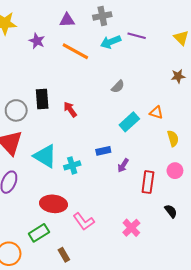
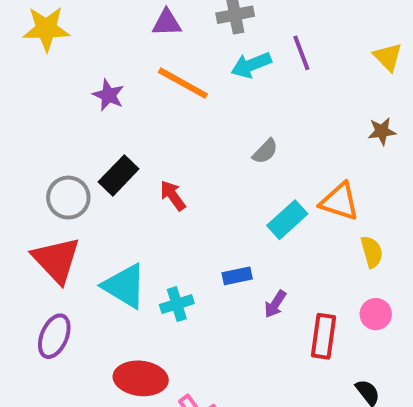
purple line: (137, 36) -> (301, 53), turned 54
purple star: (37, 41) -> (108, 95), moved
black rectangle: (42, 99) -> (119, 175), turned 48
orange triangle: (156, 113) -> (340, 202), size x1.5

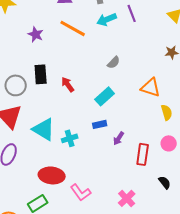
black rectangle: (119, 175) -> (41, 74), turned -48
cyan rectangle: (287, 220) -> (105, 96), moved

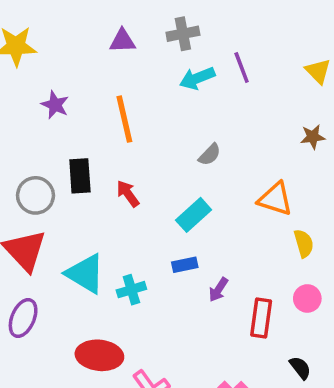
orange line: (73, 28) -> (124, 119), moved, turned 48
purple star: (36, 34) -> (55, 105), moved

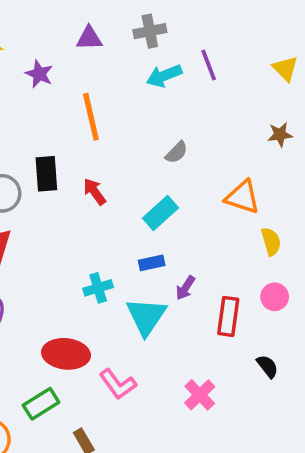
purple star: (55, 105) -> (39, 74), moved
cyan triangle: (85, 274) -> (146, 316), moved, turned 33

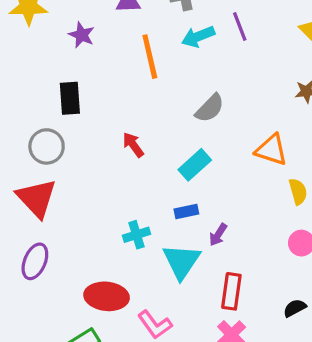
orange line: (91, 117) -> (150, 57), moved
gray semicircle: (177, 152) -> (210, 108), size x1.4
black rectangle: (46, 174) -> (70, 98), moved
red rectangle: (228, 316) -> (231, 291), moved
black semicircle: (267, 366) -> (295, 308), turned -80

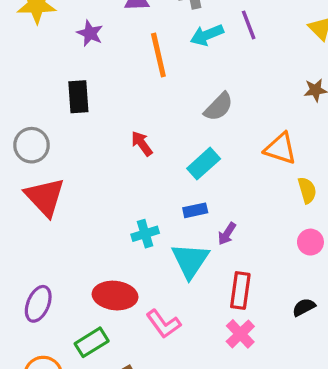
gray circle: (47, 146) -> (32, 145), moved
purple ellipse: (35, 261) -> (38, 304), moved

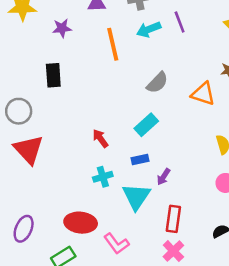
purple star: (90, 33) -> (62, 28), turned -30
red arrow: (142, 144) -> (100, 138), moved
orange triangle: (280, 149) -> (203, 94), moved

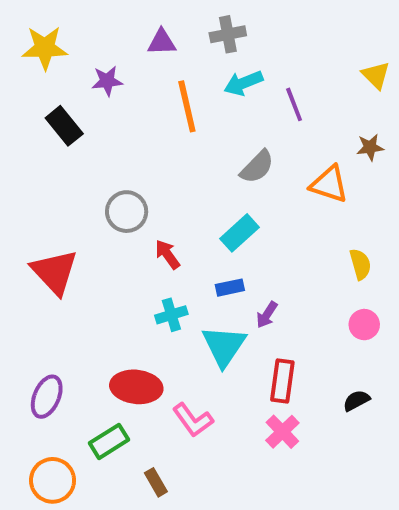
purple line: (180, 22) -> (294, 104), moved
black rectangle: (53, 75) -> (64, 126), moved, turned -35
gray circle: (19, 111) -> (127, 212), moved

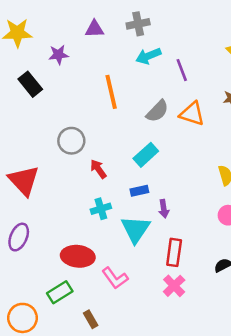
orange line: (187, 106) -> (111, 92), moved
orange triangle: (329, 184) -> (192, 114), moved
purple arrow: (267, 315) -> (164, 209), turned -42
purple ellipse: (47, 397) -> (19, 237), moved

